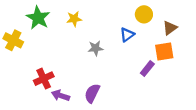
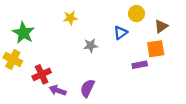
green star: (38, 18) -> (23, 33), moved
yellow cross: (13, 40) -> (13, 59), moved
purple rectangle: (147, 68) -> (140, 65), turned 40

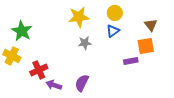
yellow circle: (136, 14) -> (115, 13), moved
yellow star: (70, 18) -> (79, 17), moved, size x1.5
brown triangle: (161, 26) -> (151, 25), turned -32

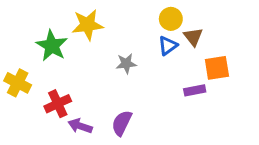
yellow star: (79, 17) -> (88, 25), moved
brown triangle: (151, 25) -> (193, 37), moved
green star: (22, 31) -> (52, 46), moved

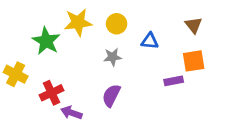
yellow circle: (171, 19) -> (117, 24), moved
brown triangle: (193, 37) -> (194, 25), moved
blue triangle: (168, 46) -> (150, 41), turned 42
purple semicircle: (122, 123) -> (111, 95), moved

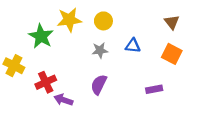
blue triangle: (150, 41) -> (133, 46), moved
orange square: (194, 61) -> (172, 54), turned 36
purple rectangle: (174, 81) -> (154, 89), moved

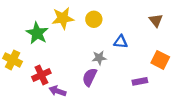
gray star: (100, 50) -> (99, 58), moved
orange square: (172, 54) -> (160, 60), moved

